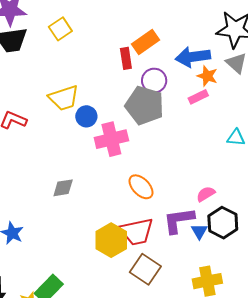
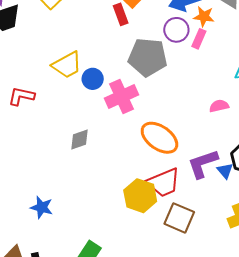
purple circle: (154, 81) -> (176, 30), moved
pink rectangle: (198, 97) -> (199, 39), turned -30
orange ellipse: (141, 187) -> (159, 138), size x1.4
gray diamond: (63, 188) -> (79, 140), moved
pink semicircle: (206, 194) -> (219, 106), moved, turned 30

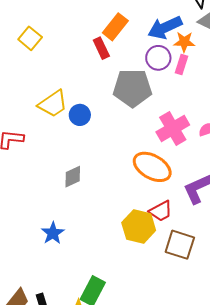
pink cross: (121, 96) -> (173, 128), moved
red trapezoid: (164, 183) -> (161, 211), size x0.7
blue star: (42, 207) -> (53, 233), moved, turned 30

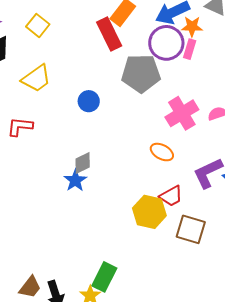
red rectangle: (101, 48) -> (109, 34), size x1.5
purple circle: (158, 58) -> (166, 43), size x1.4
yellow trapezoid: (53, 104) -> (36, 78), moved
orange ellipse: (152, 167) -> (162, 152), size x0.6
blue star: (53, 233) -> (75, 180), moved

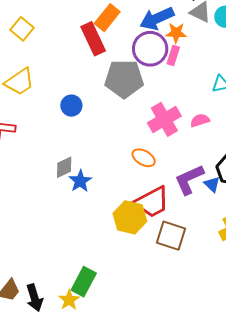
blue star: (75, 180) -> (80, 181), moved
red trapezoid: (171, 196) -> (152, 202), size x1.5

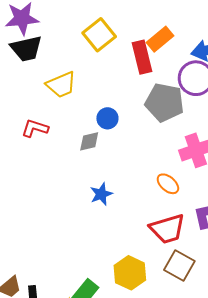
yellow square: (22, 29) -> (99, 35), moved, size x1.4
gray diamond: (64, 167) -> (89, 141), moved
yellow hexagon: (130, 217) -> (130, 273), moved

